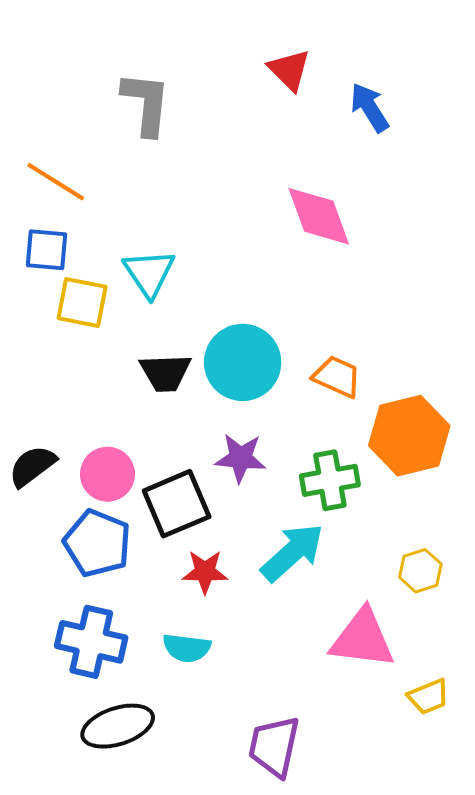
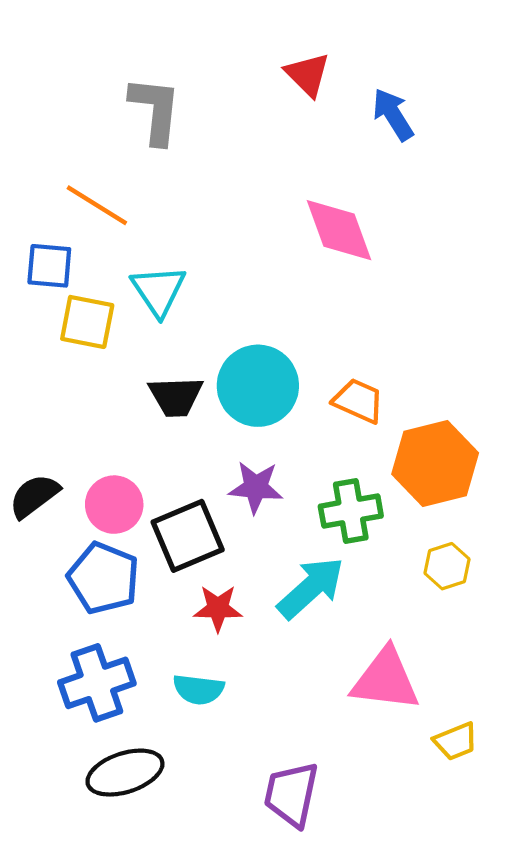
orange line: (56, 182) -> (97, 205), moved
yellow hexagon: (420, 571) -> (447, 566), moved
blue cross: (91, 642) -> (97, 683), turned -32

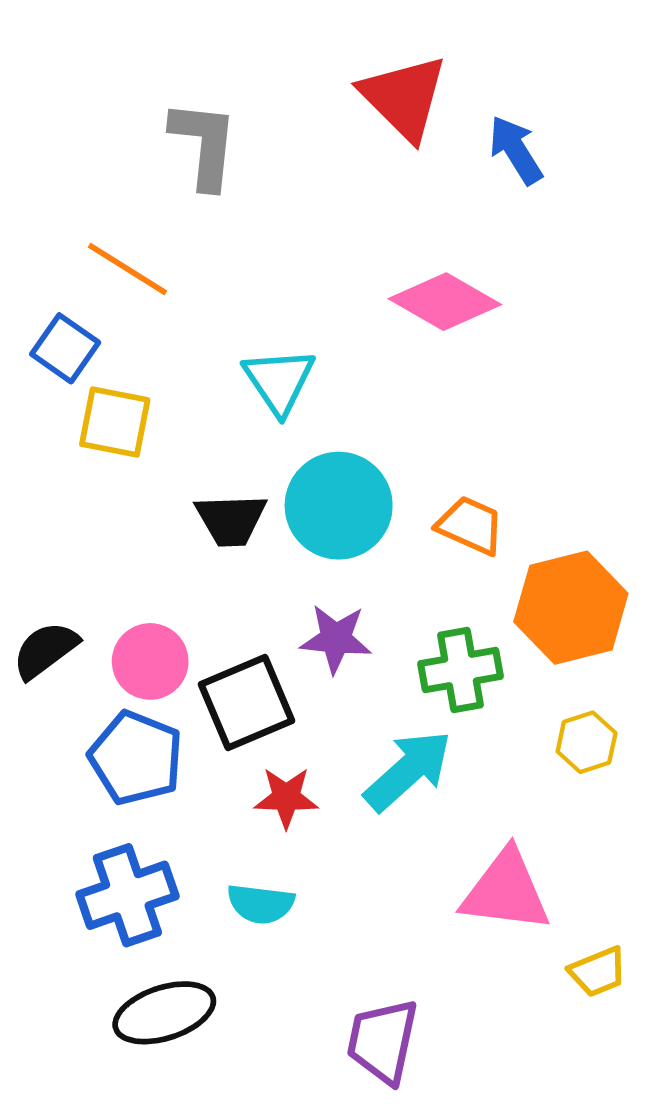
red triangle: (308, 74) -> (404, 98), size x1.5
pink diamond: (339, 230) -> (445, 302), turned -40
blue square: (49, 266) -> (65, 348), turned 30
cyan triangle: (158, 291) -> (279, 381), moved

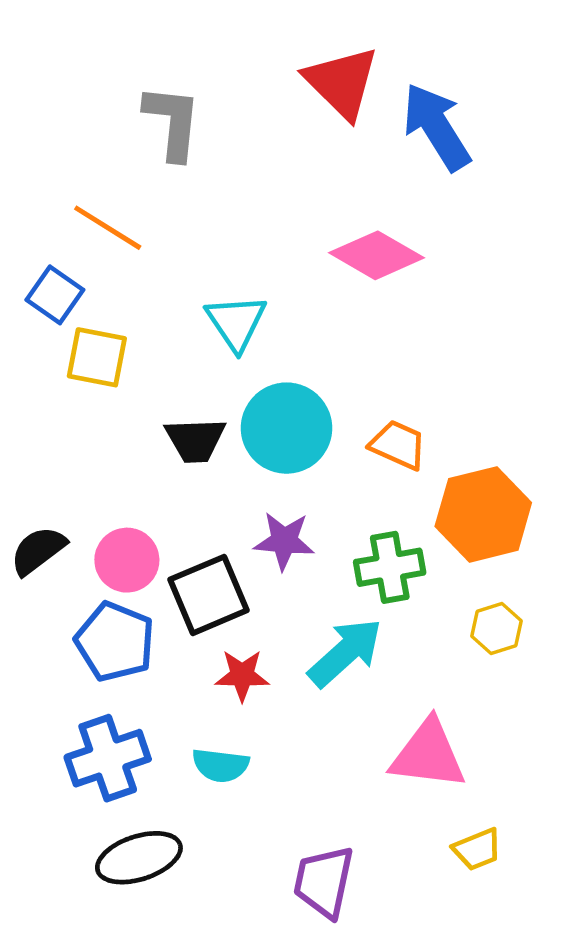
blue arrow: (516, 150) -> (437, 127), size x1.5
yellow trapezoid: (598, 972) -> (477, 849), moved

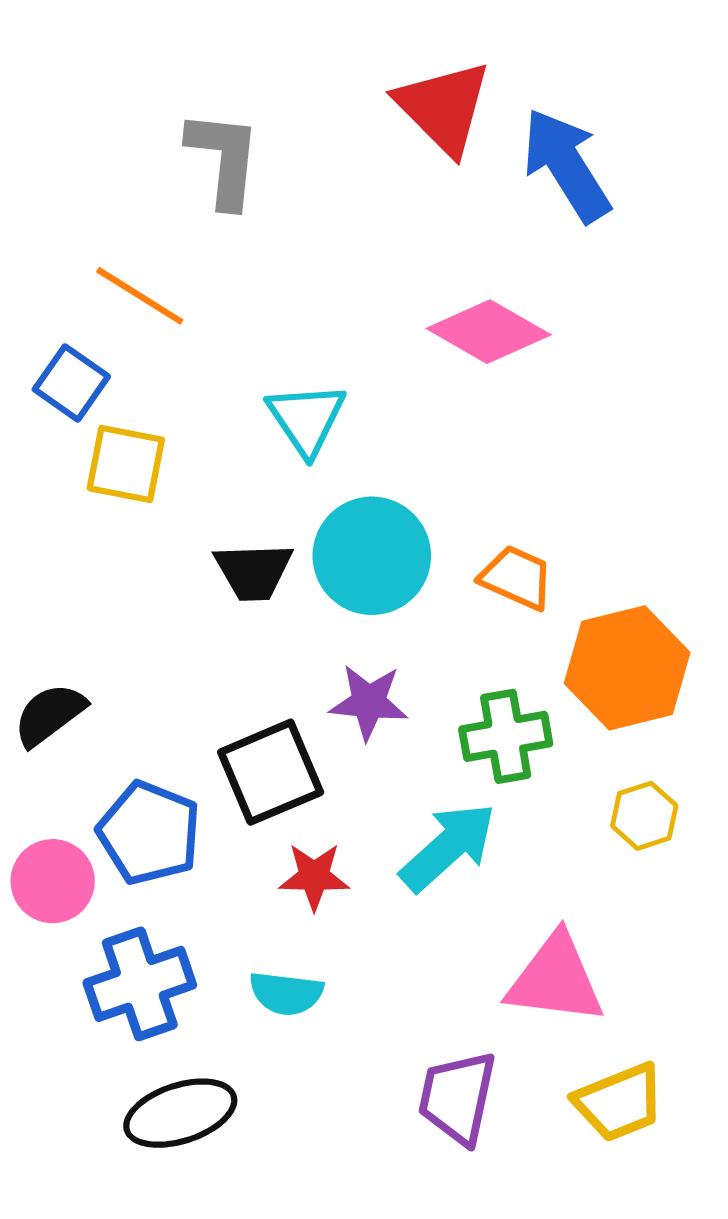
pink circle: (127, 560) -> (53, 881), moved
yellow trapezoid: (477, 849) -> (619, 1102), size x1.4
purple trapezoid: (324, 882) -> (457, 1098), moved

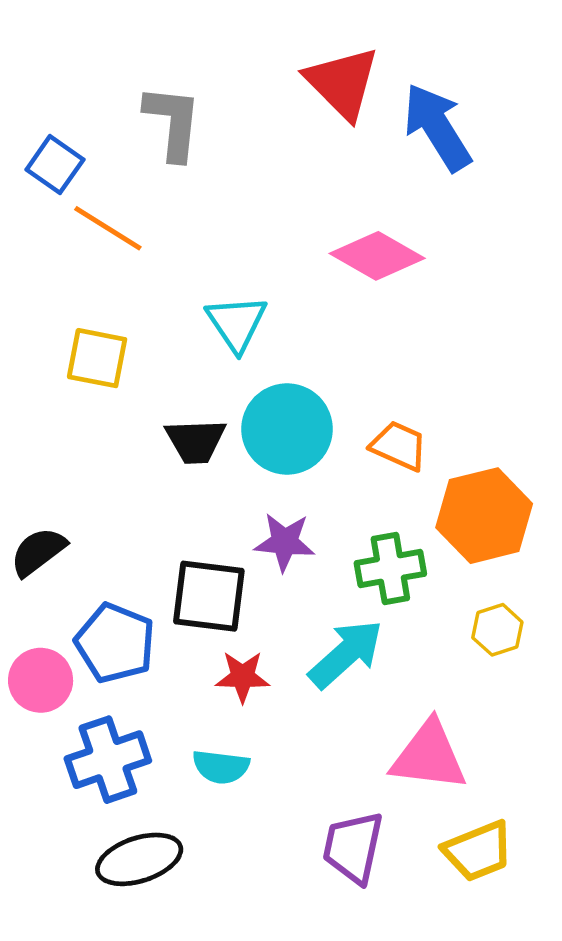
blue square: (71, 383) -> (55, 165), moved
black square: (271, 772) -> (209, 596), turned 30

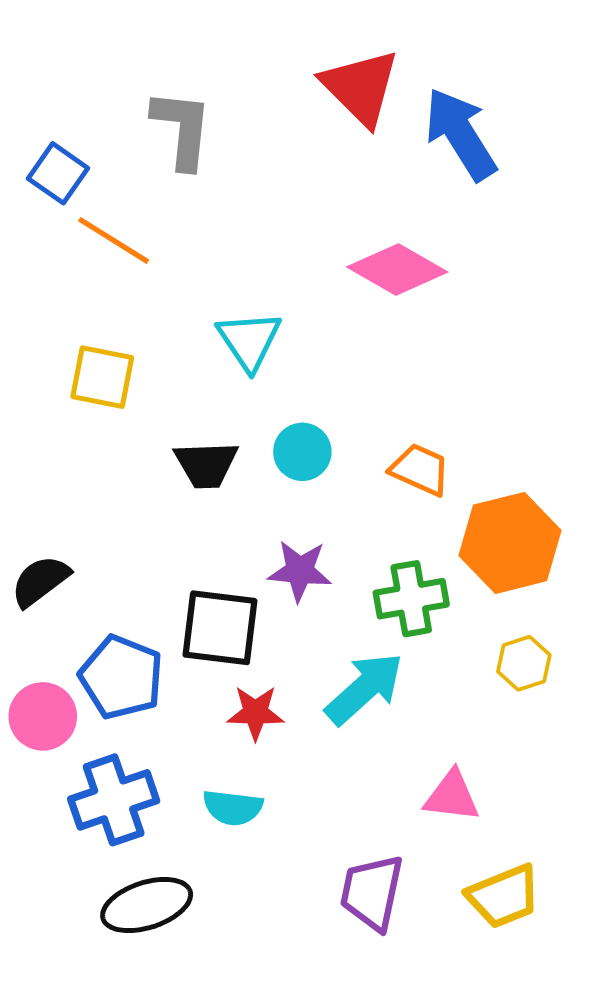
cyan circle: (287, 429) -> (302, 452), size x0.6
pink triangle: (429, 756) -> (452, 796), size x0.7

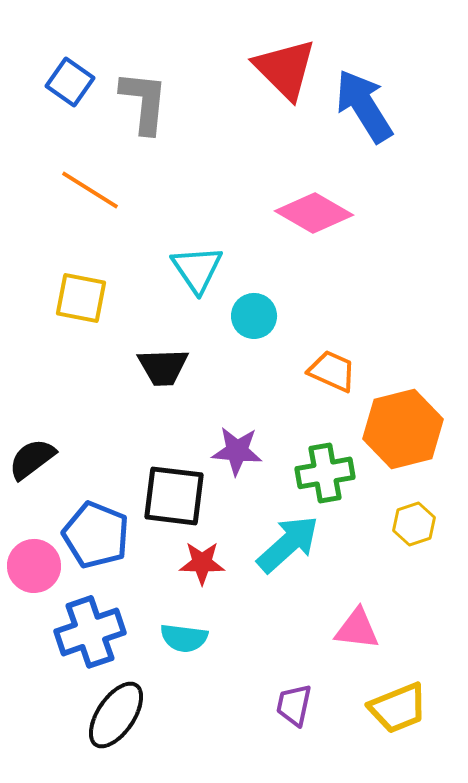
blue square: (58, 173) -> (70, 82), moved
cyan circle: (302, 452) -> (254, 316), moved
purple trapezoid: (372, 892) -> (294, 705), size x0.7
black ellipse: (147, 905) -> (116, 715), turned -38

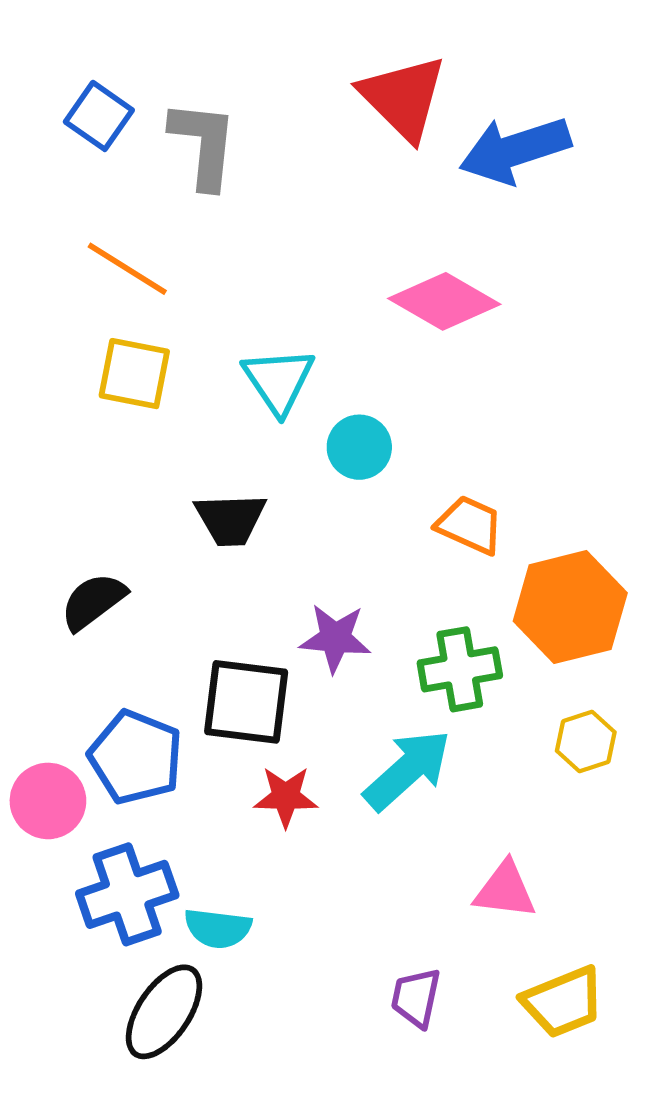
blue arrow: (364, 106) -> (515, 150), turned -76
yellow square: (81, 298) -> (134, 374), moved
black semicircle: (32, 459) -> (93, 601), moved
cyan semicircle: (184, 638) -> (218, 928), moved

